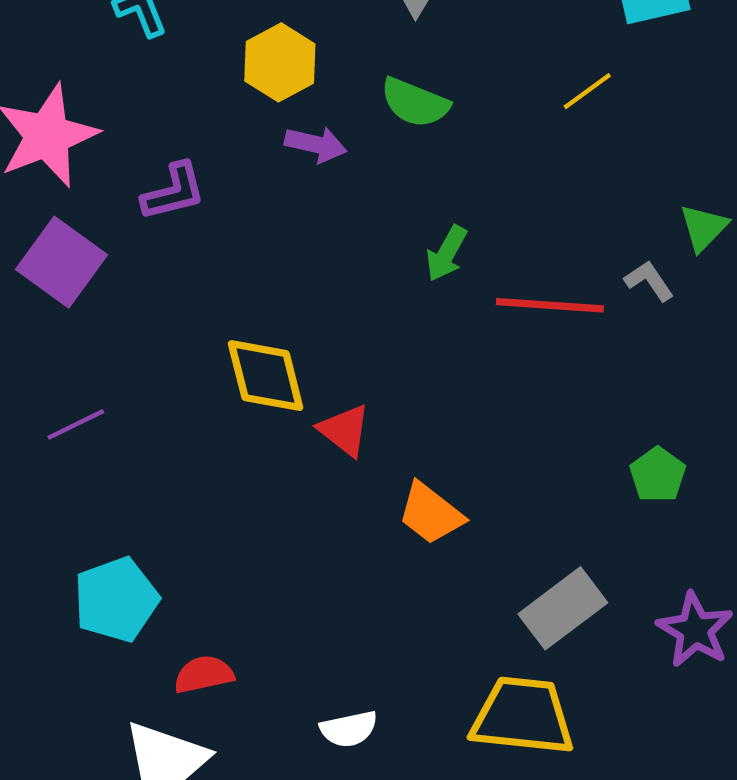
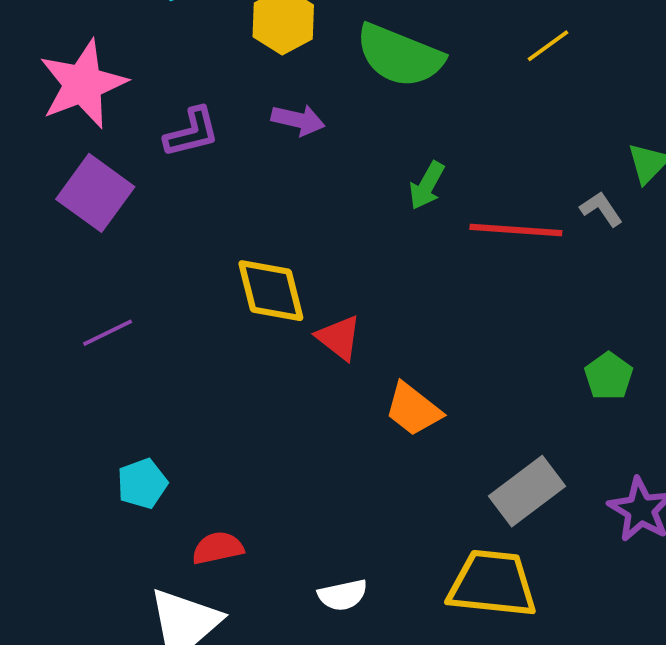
green semicircle: (415, 103) -> (400, 56), size x1.5
purple arrow: (316, 144) -> (298, 120), moved
cyan pentagon: (116, 600) -> (142, 484), size x0.7

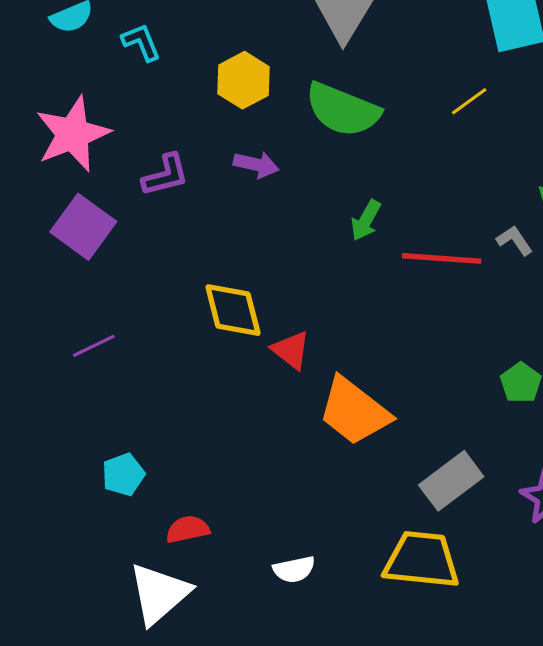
orange trapezoid: (413, 409) -> (354, 411), size x1.5

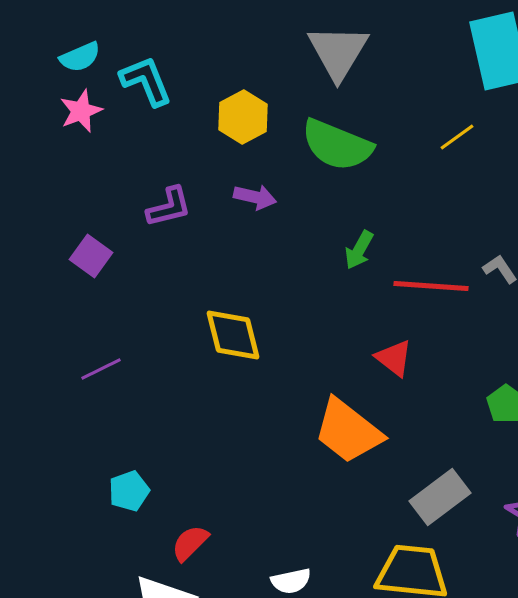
cyan L-shape: (141, 42) -> (146, 81), size x1.4
pink star: (73, 134) -> (81, 111), moved, size x0.6
purple square: (83, 227) -> (91, 256), size x0.7
red triangle: (291, 350) -> (394, 358), moved
red semicircle: (188, 529) -> (190, 543), turned -33

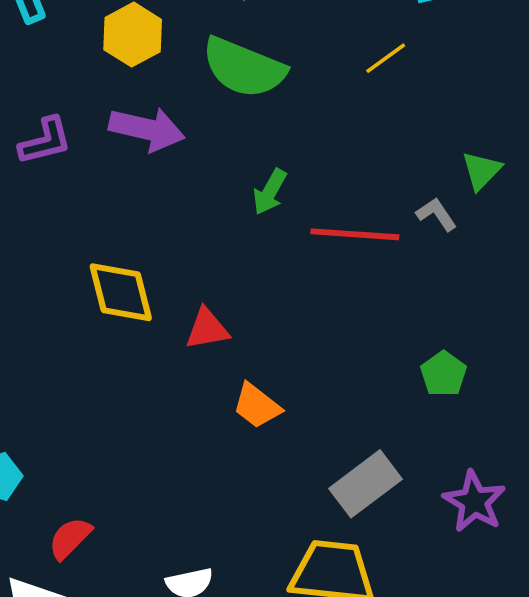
purple arrow: (255, 197) -> (147, 129), size x1.5
red triangle: (394, 358) -> (207, 329), moved, turned -48
orange trapezoid: (348, 431) -> (257, 406), size x0.6

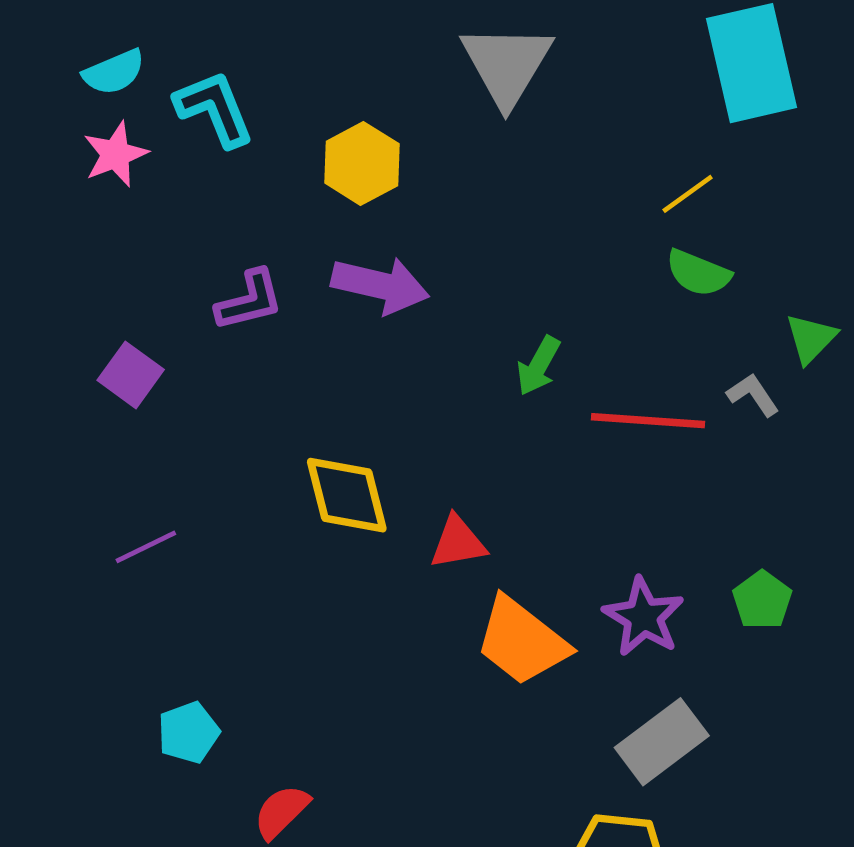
green semicircle: (244, 68) -> (698, 273), moved, size x0.6
orange trapezoid: (257, 406) -> (522, 641), size x1.5
purple star: (474, 502) -> (643, 617), moved

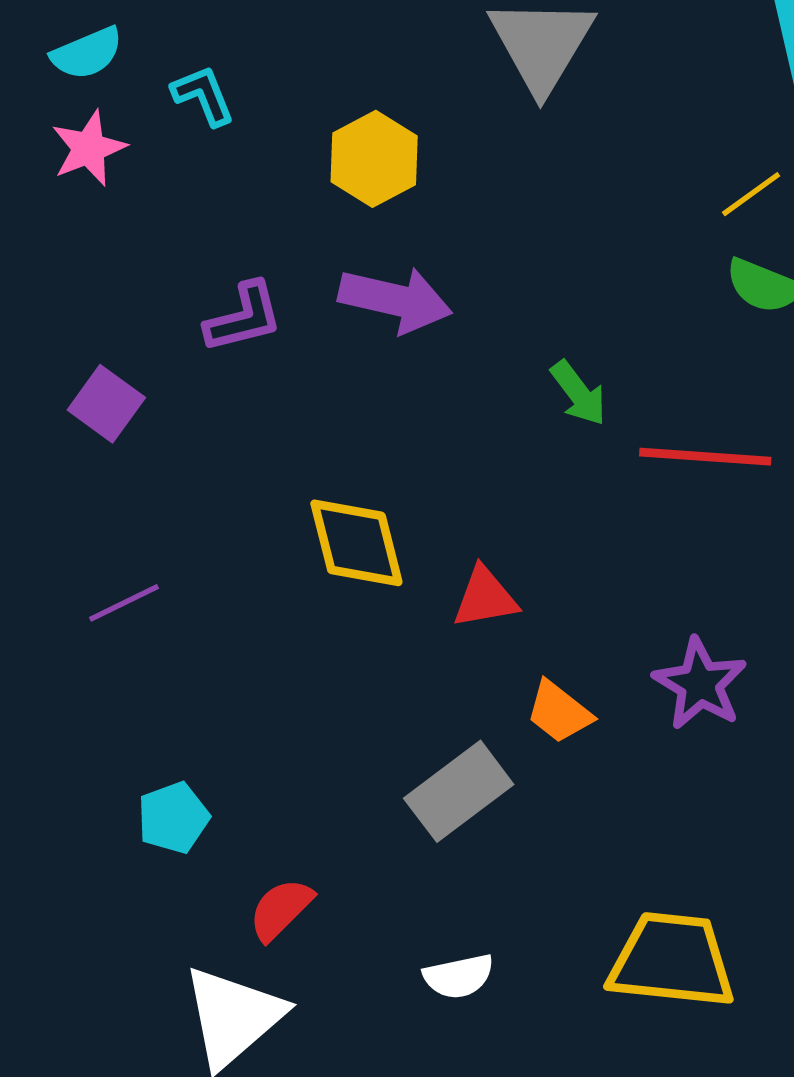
cyan L-shape: (214, 109) -> (203, 95), size x0.7
green arrow: (538, 366) -> (578, 393), turned -66
orange trapezoid: (522, 641) -> (559, 712), size x0.6
gray rectangle: (662, 742) -> (459, 791), moved

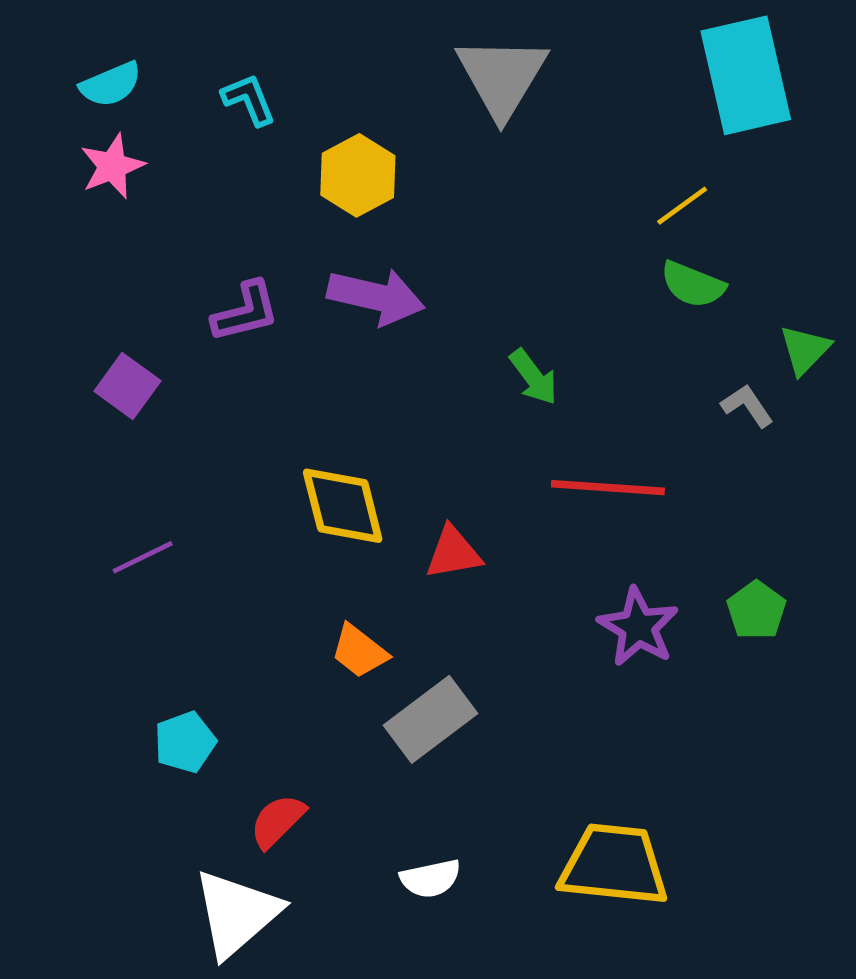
cyan L-shape: (203, 95) -> (249, 100), moved
red line: (705, 457) -> (608, 488), moved
orange trapezoid: (559, 712) -> (359, 651), moved

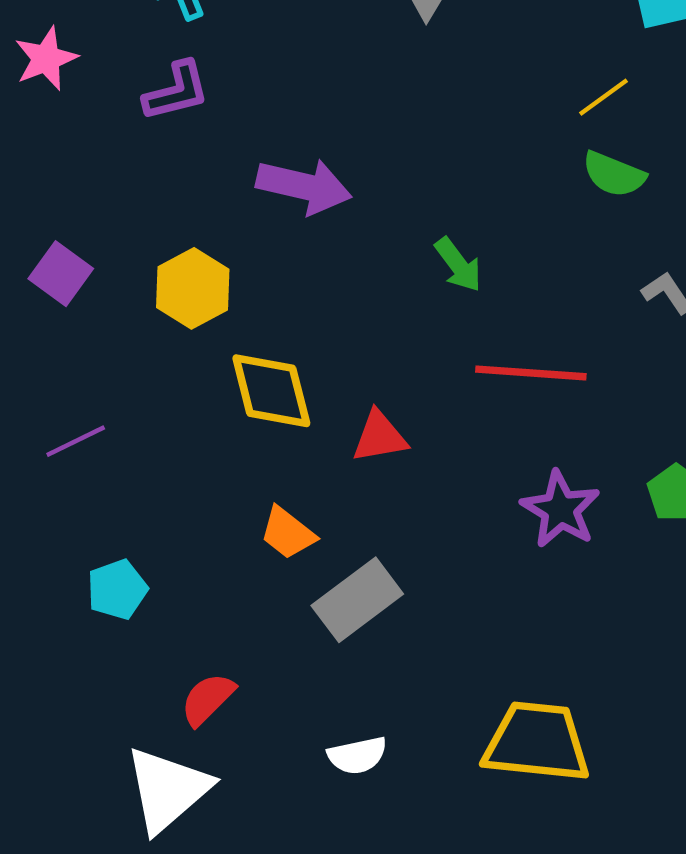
yellow hexagon: (358, 175) -> (193, 288), moved
purple L-shape: (246, 312) -> (176, 91), moved
cyan pentagon: (185, 742) -> (117, 589), moved

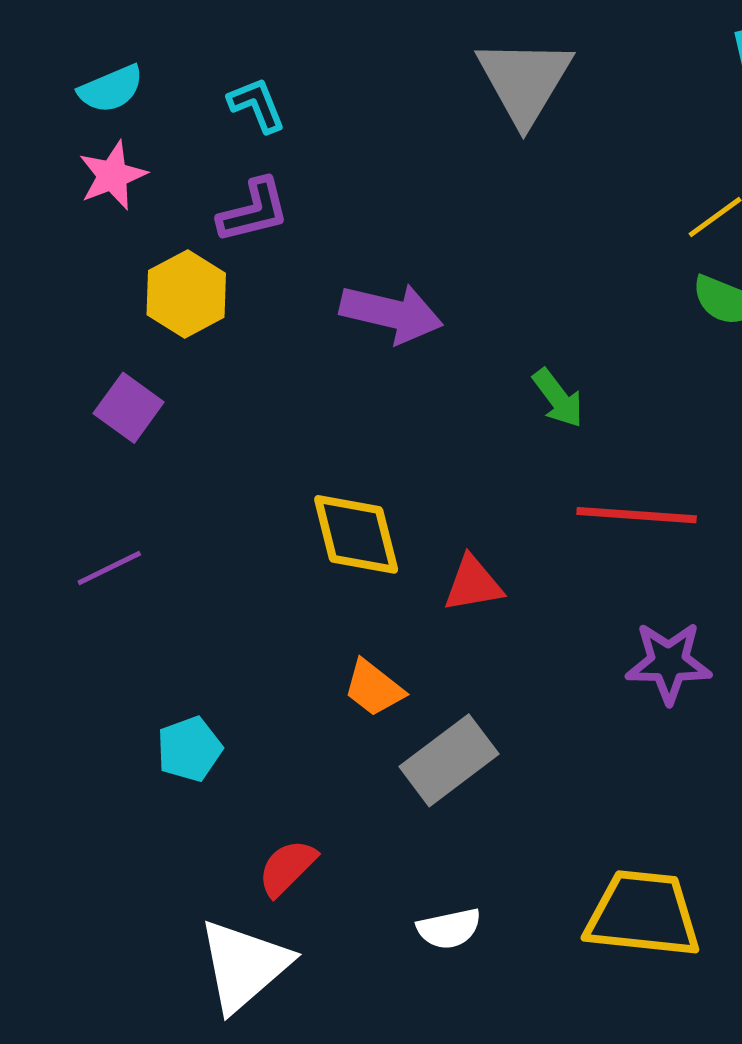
yellow hexagon: (193, 288) -> (186, 294), moved
purple line: (76, 441) -> (109, 568), moved
purple star: (560, 509) -> (669, 663), turned -30

